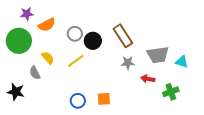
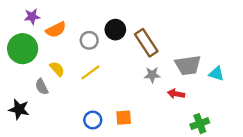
black circle: (93, 41) -> (115, 30), moved
green cross: (171, 92) -> (200, 124), moved

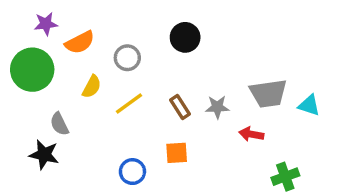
black circle: (115, 30) -> (185, 37), moved
brown rectangle: (146, 43) -> (180, 107), moved, size x0.6
yellow semicircle: (57, 69) -> (92, 87), moved, turned 70
black star: (19, 109) -> (44, 155), moved
orange square: (124, 118) -> (177, 153), moved

